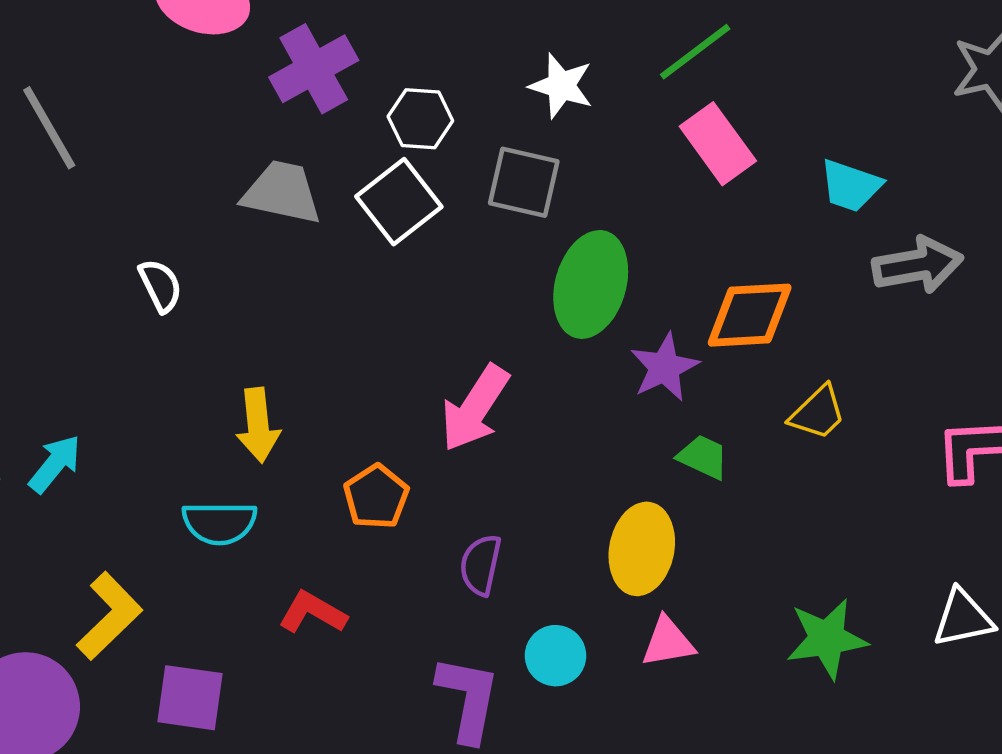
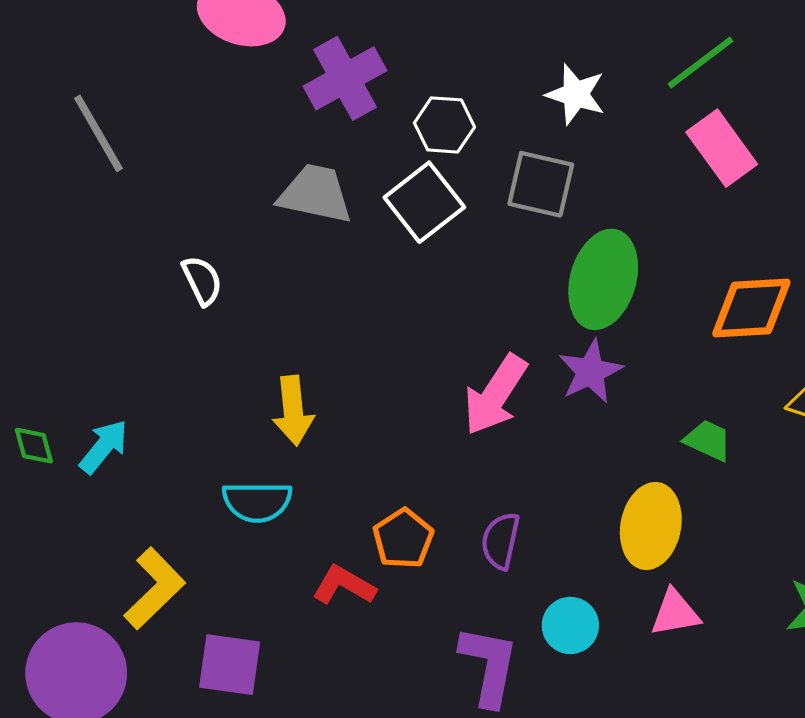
purple star: (664, 367) -> (590, 372), moved
orange pentagon: (376, 497) -> (403, 539), moved

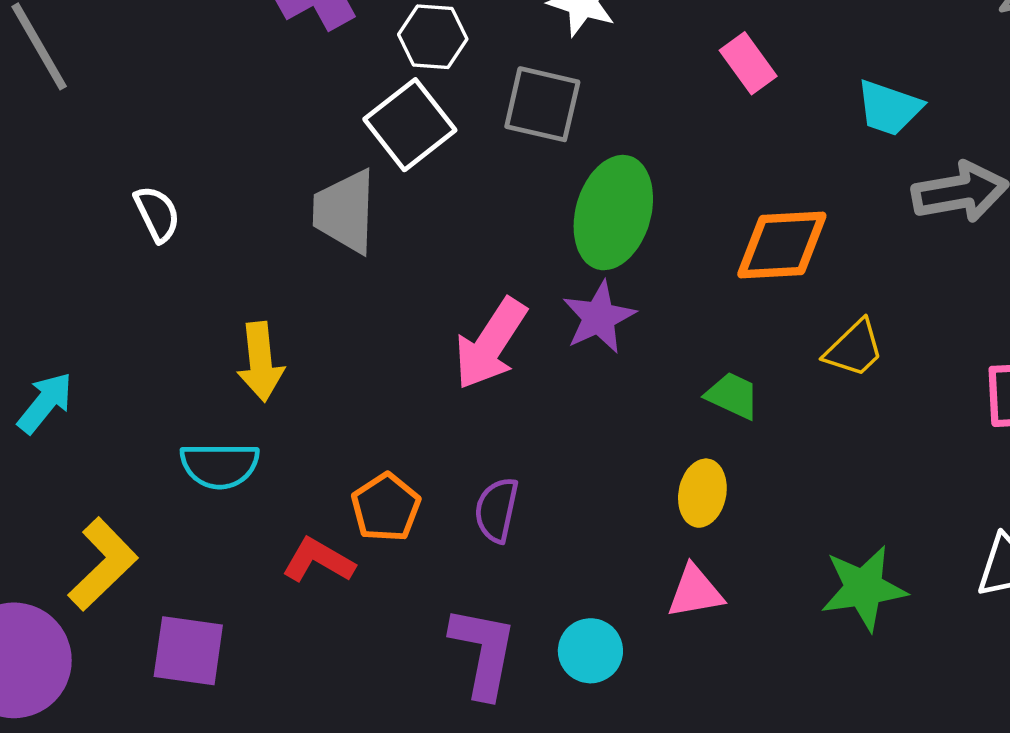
pink rectangle: (722, 148) -> (748, 63), size x0.7
gray trapezoid: (315, 194) -> (345, 211), moved, turned -100
yellow ellipse: (651, 526) -> (702, 493), moved, size x0.7
cyan circle: (570, 625) -> (590, 651), moved

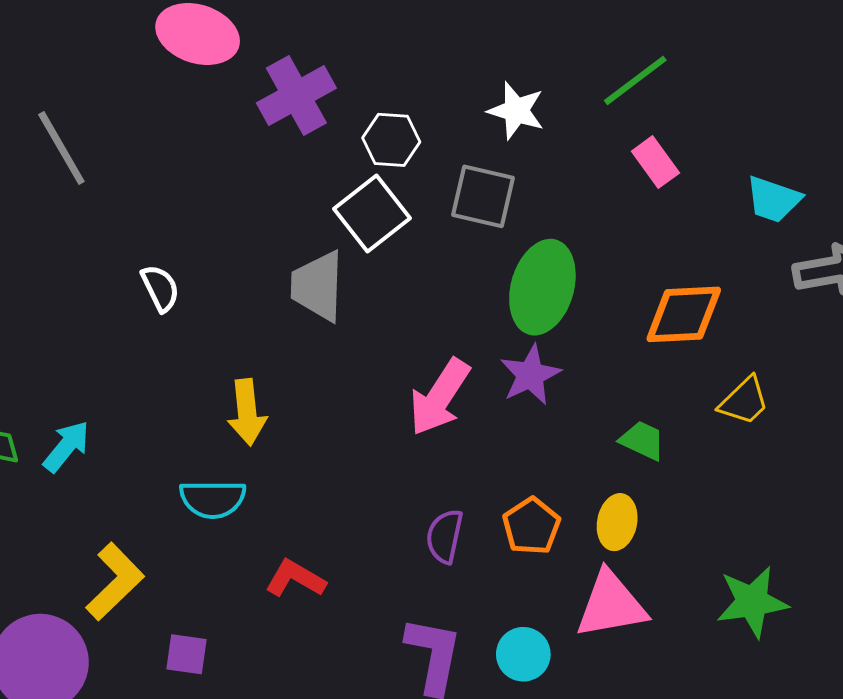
orange pentagon: (386, 508) -> (531, 526), moved
pink triangle: (695, 592) -> (611, 605), size x1.5
purple square: (188, 651) -> (186, 654), size x0.7

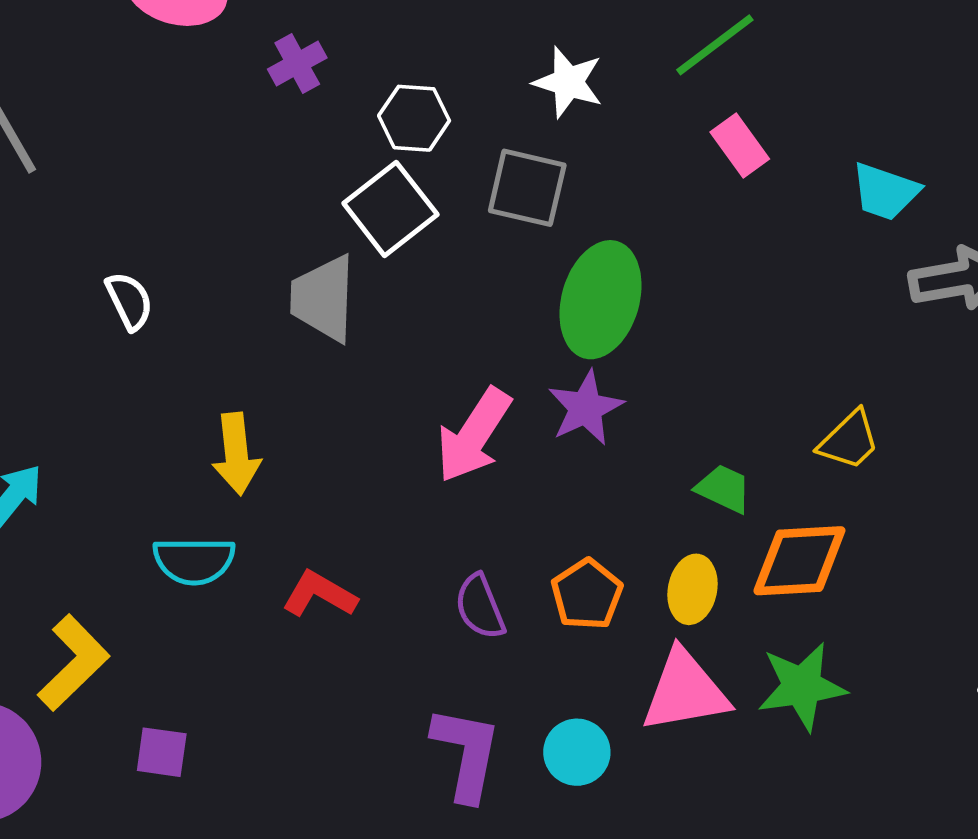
purple cross: (296, 96) -> (297, 64), size x0.6
orange diamond: (684, 314) -> (799, 561), moved
purple semicircle: (445, 536) -> (480, 607), turned -34
red L-shape: (295, 579) -> (320, 594), moved
green star: (752, 602) -> (802, 686), moved

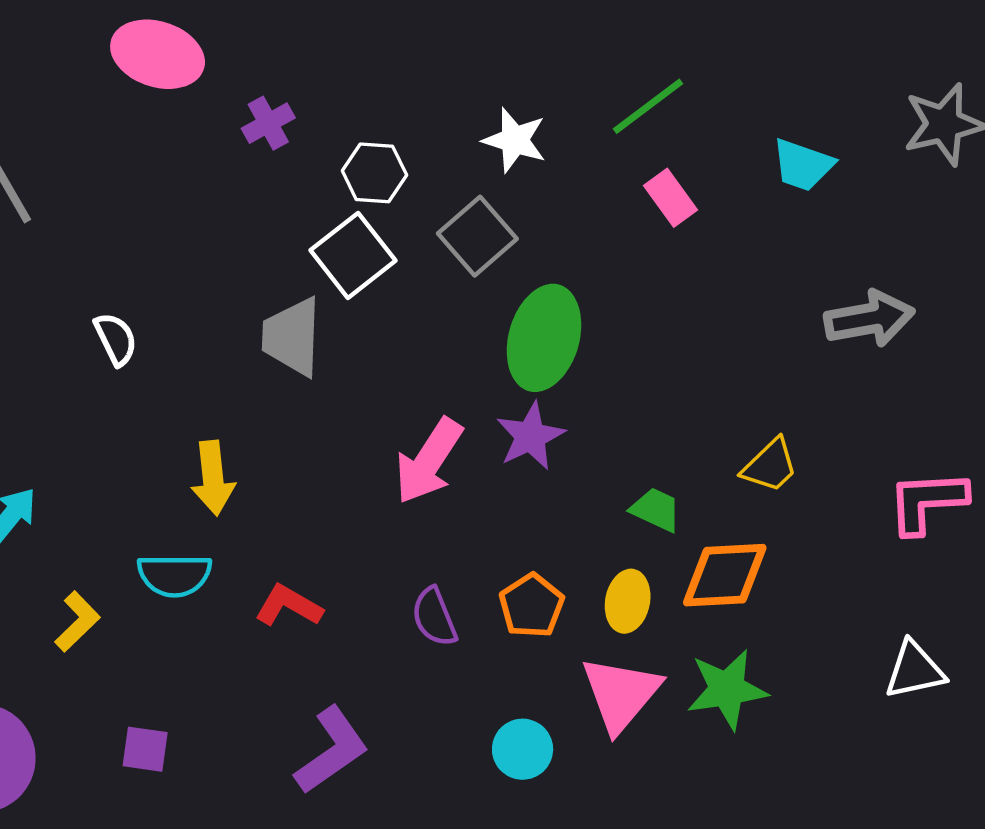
gray square: (527, 188) -> (477, 236), turned 36
cyan trapezoid: (885, 192) -> (803, 165), moved
yellow L-shape: (73, 663) -> (77, 622), moved, size x0.7
pink triangle: (685, 691) -> (621, 694), turned -40
purple L-shape: (466, 753) -> (332, 750), moved, turned 44

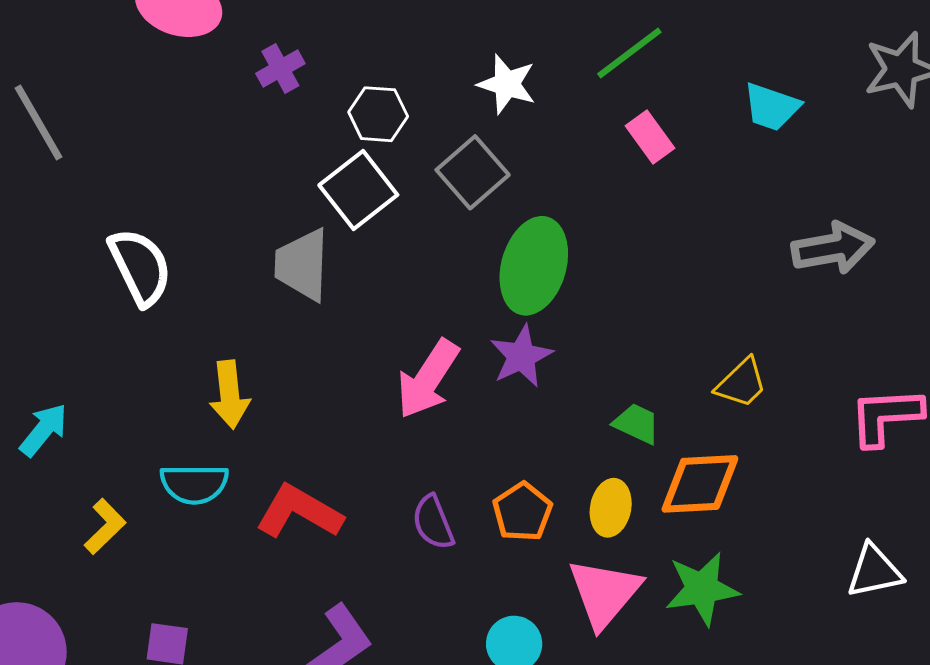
white semicircle: (116, 339) -> (140, 267), size x1.6
red L-shape: (289, 606) -> (299, 512), size x1.4

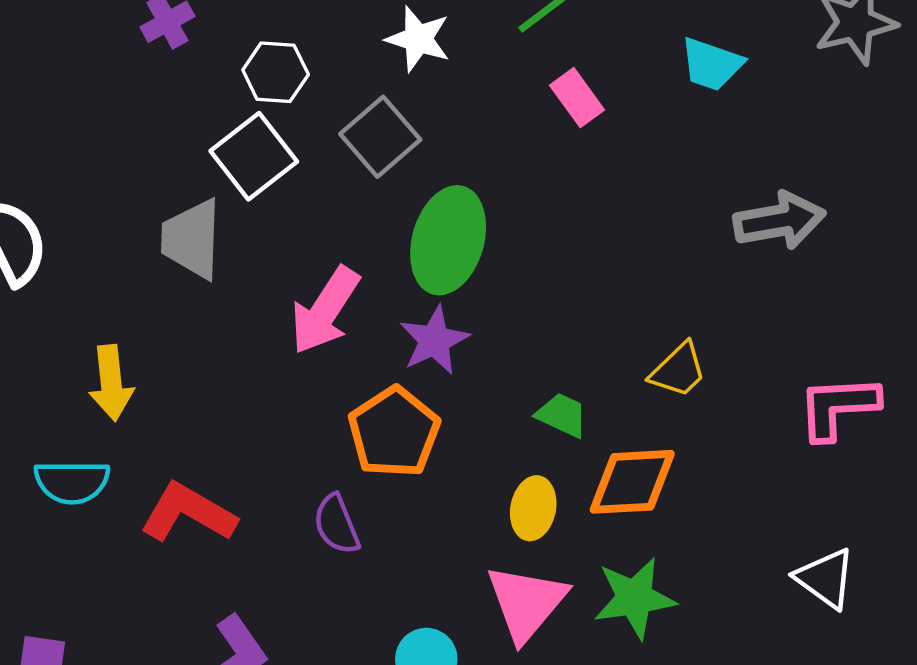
pink arrow: (428, 379) -> (325, 310), moved
orange pentagon: (522, 512) -> (394, 432), moved, size x1.4
white triangle: (874, 571) -> (825, 578), turned 48

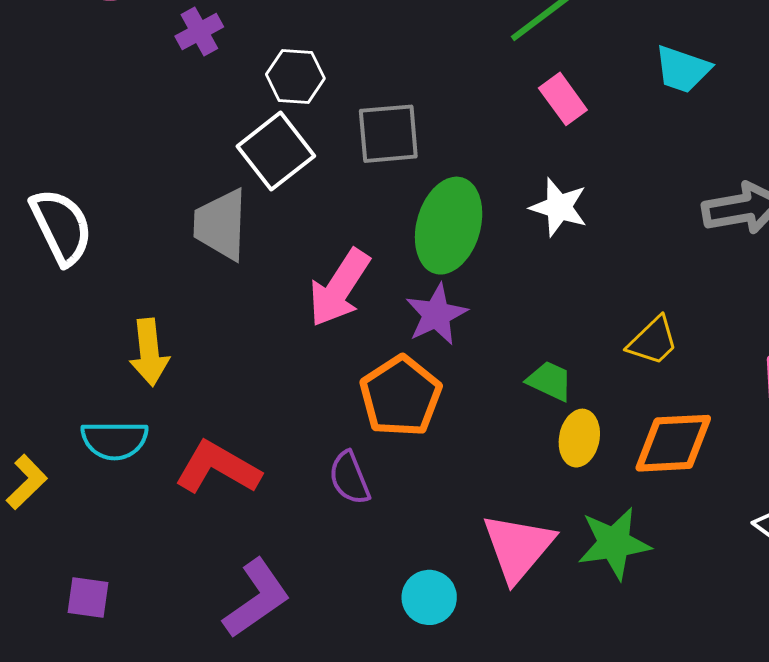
white star: (418, 39) -> (559, 207), moved
gray square: (380, 137) -> (388, 134), turned 36
orange diamond: (632, 482) -> (673, 443), moved
yellow ellipse: (533, 508) -> (579, 438), moved

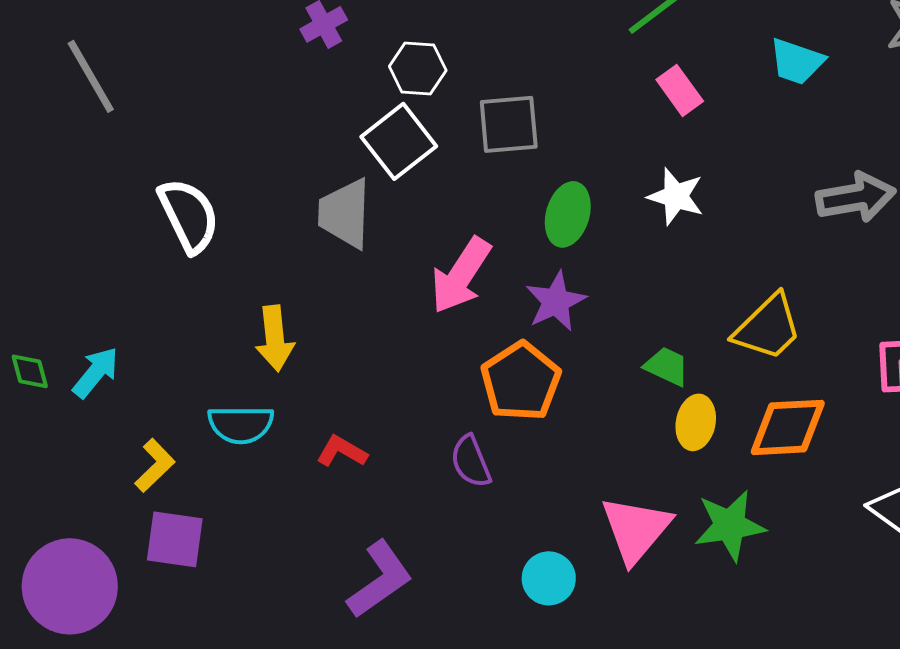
green ellipse: (449, 226) -> (568, 214), size x0.7
yellow trapezoid: (653, 341) -> (768, 327), size x1.4
red L-shape: (218, 468) -> (342, 451), size x0.6
purple square: (88, 597) -> (175, 539), moved, size x1.4

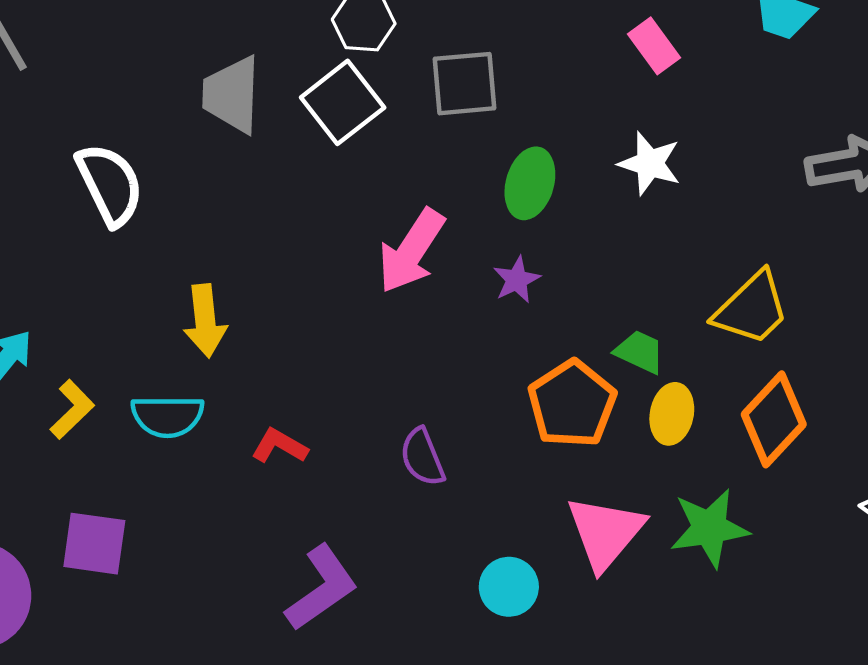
gray trapezoid: (345, 213) -> (232, 95), moved
purple star: (556, 301) -> (517, 280), size x0.7
orange pentagon: (521, 381) -> (572, 404), moved
orange diamond: (788, 427) -> (774, 419), turned -44
yellow L-shape: (155, 465) -> (72, 409), moved

